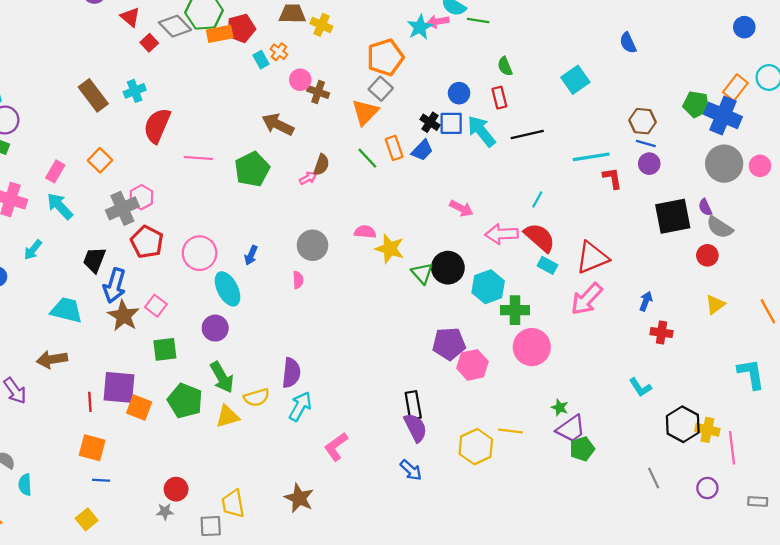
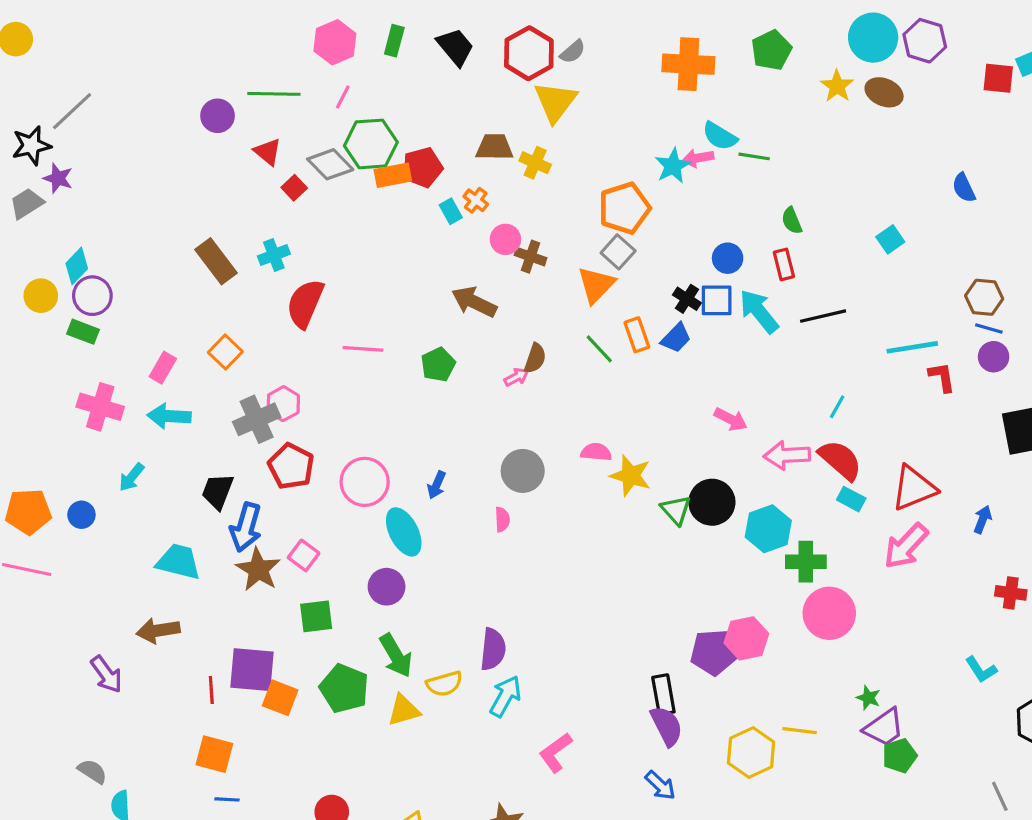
cyan square: (575, 80) -> (890, 239), size x0.7
green pentagon: (252, 169) -> (438, 365), size x0.7
cyan arrow: (60, 206) -> (169, 416), turned -44
blue arrow: (646, 301) -> (983, 519), moved
purple pentagon: (449, 344) -> (714, 652), moved

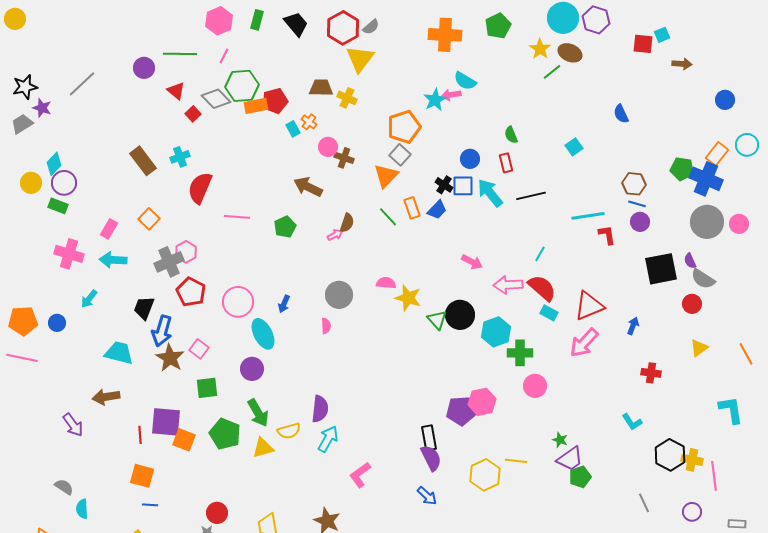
gray line: (72, 111) -> (82, 84), moved
green line: (754, 156) -> (552, 72), moved, turned -48
pink circle: (829, 613) -> (535, 386), size x0.7

